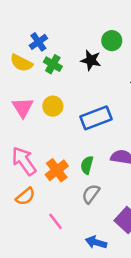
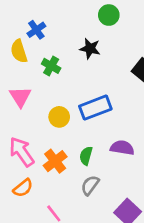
green circle: (112, 41) -> (109, 15), moved
yellow semicircle: (21, 63) -> (19, 51), turned 45
green cross: (53, 64) -> (51, 66), moved
yellow circle: (53, 106) -> (59, 117), moved

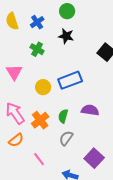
green circle: (109, 15) -> (67, 11), moved
blue cross: (36, 30) -> (37, 22), moved
yellow semicircle: (19, 51) -> (12, 21), moved

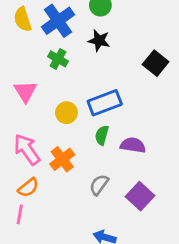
blue cross: (37, 22) -> (58, 21), size x1.6
green semicircle: (63, 116) -> (102, 135), moved
purple square: (94, 158) -> (140, 196), moved
pink line: (39, 159) -> (20, 214), moved, turned 48

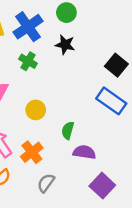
blue rectangle: (105, 103) -> (111, 101), moved, turned 56
purple semicircle: (133, 145) -> (84, 152), moved
gray semicircle: (99, 185) -> (46, 183), moved

